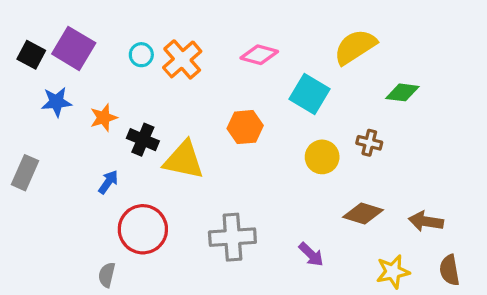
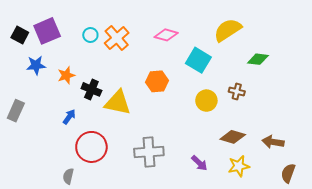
purple square: (74, 48) -> (47, 31), turned 36
brown semicircle: (449, 270) -> (288, 173), turned 30
yellow star: (393, 272) -> (239, 166), moved

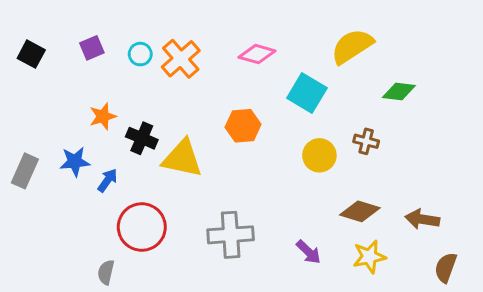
purple square: (47, 31) -> (92, 48), moved, size x0.6
blue star: (36, 65) -> (75, 162), moved

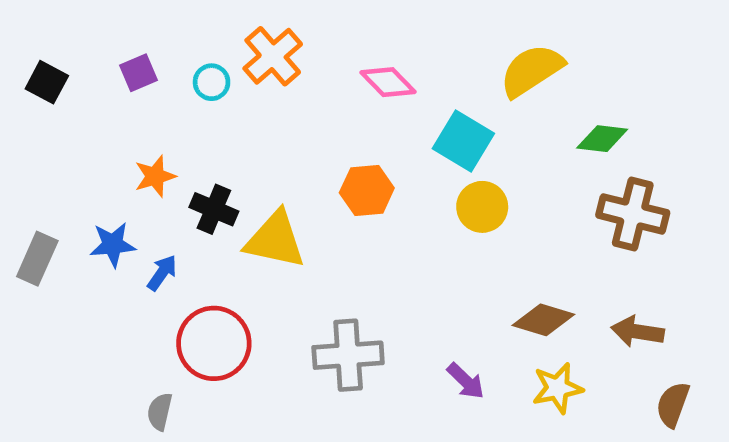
pink diamond: (257, 54) -> (388, 82), turned 30
orange cross: (181, 59) -> (273, 56), moved
brown cross: (366, 141) -> (633, 214), moved, size x1.8
yellow circle: (319, 155) -> (482, 207), moved

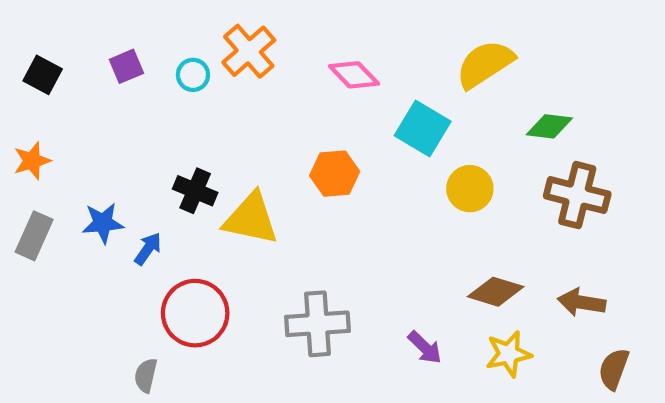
orange star: (155, 176) -> (32, 161), moved
yellow circle: (482, 207) -> (470, 189), moved

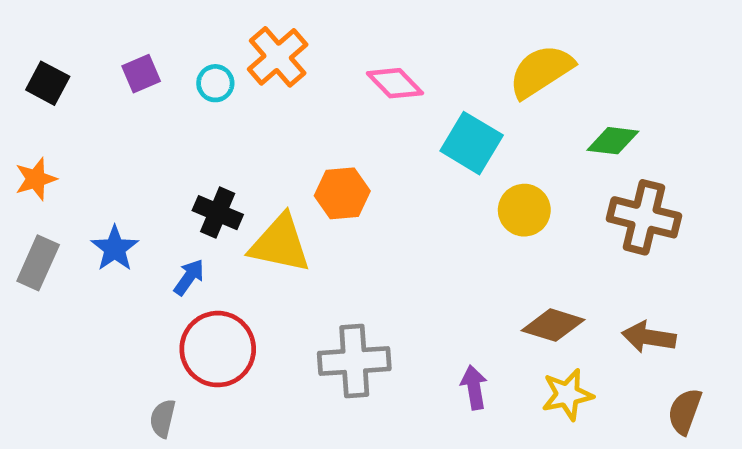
orange hexagon: (335, 174) -> (342, 193), moved
blue star: (103, 223) -> (115, 248), turned -30
blue arrow: (148, 249) -> (189, 277), moved
purple arrow: (425, 347) -> (474, 387), turned -144

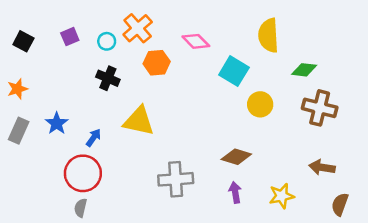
yellow semicircle: (541, 71) -> (268, 35), turned -60
orange hexagon: (342, 193) -> (157, 63), moved
black cross: (218, 213) -> (108, 78), moved
brown diamond: (553, 325) -> (236, 157), moved
red circle: (218, 349) -> (83, 173), moved

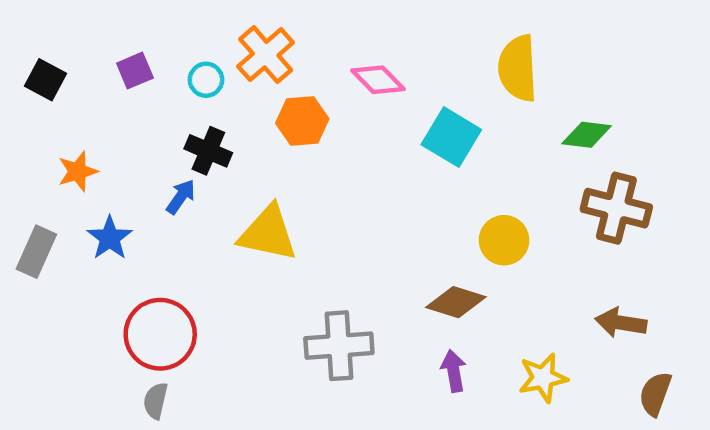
orange star: (17, 89) -> (78, 171), moved
yellow circle: (260, 104) -> (504, 240), moved
blue arrow: (94, 138) -> (181, 197), moved

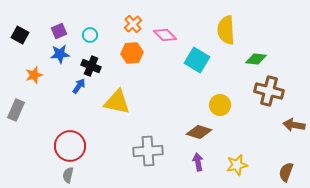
orange cross: (266, 55) -> (133, 24), moved, size x0.7
blue star: (110, 238) -> (60, 54), moved, turned 30
brown arrow: (621, 323) -> (294, 125), moved

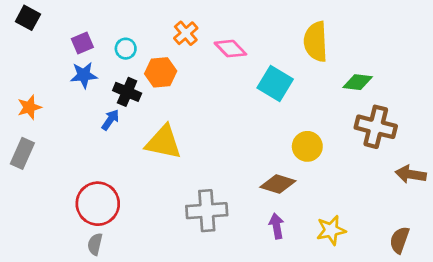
black square: (20, 35) -> (28, 18), moved
orange hexagon: (132, 53) -> (161, 72), moved
orange star: (34, 75) -> (29, 107), moved

